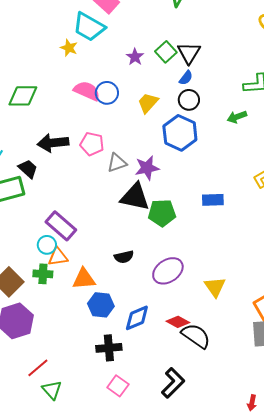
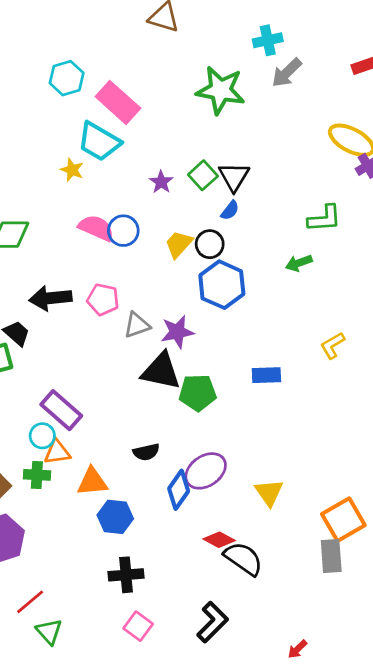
black circle: (189, 100) -> (210, 244), moved
blue diamond: (137, 318) -> (179, 490), moved, turned -32
red arrow: (252, 403) -> (297, 649), moved, turned 35

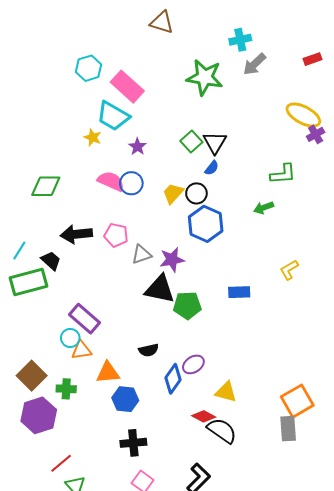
purple star: (161, 182) -> (137, 147), moved
purple ellipse: (206, 471) -> (193, 364), size x0.7
green cross: (37, 475) -> (66, 389), moved
yellow triangle: (269, 493) -> (226, 392), moved, turned -40

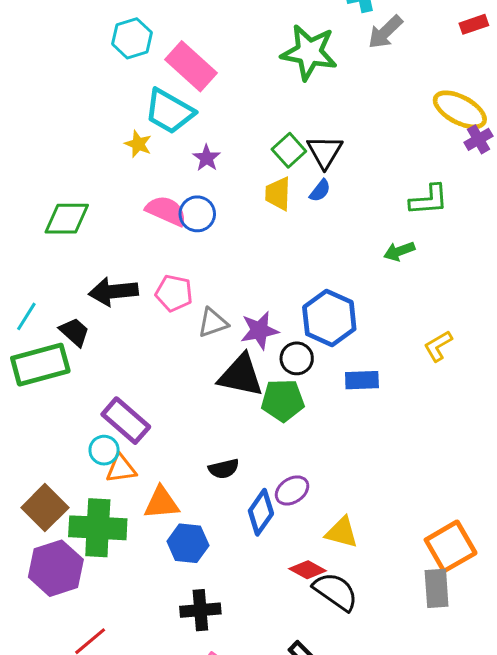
yellow trapezoid: (173, 193) -> (278, 194), moved, turned -40
black circle: (196, 193) -> (297, 358), moved
blue hexagon: (206, 224) -> (329, 318), moved
green cross: (66, 389) -> (98, 528), size x1.8

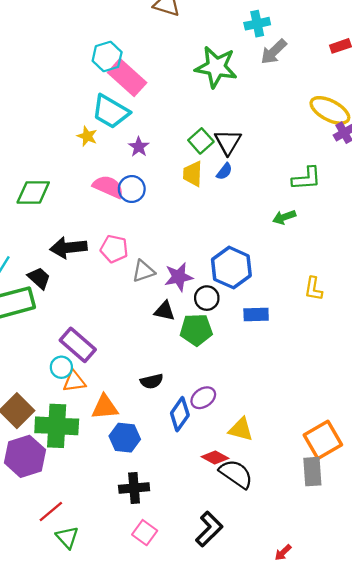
cyan hexagon: (132, 38) -> (107, 56), moved
yellow L-shape: (438, 346) -> (313, 289), turned -50
black triangle: (241, 375) -> (165, 311), size x0.6

